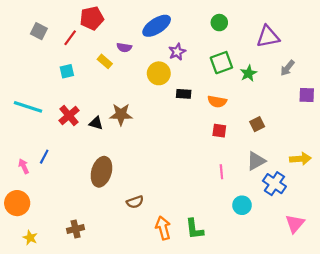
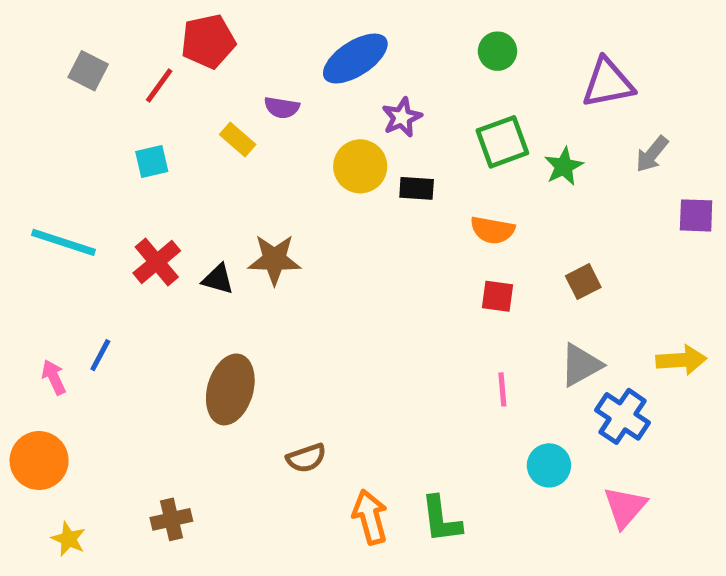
black rectangle: (184, 94) -> (417, 188), moved
pink triangle: (295, 224) -> (625, 507), moved

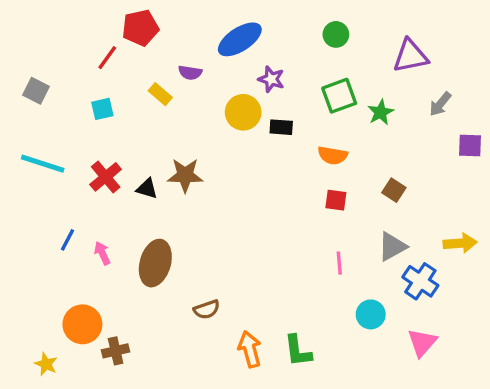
gray square: (88, 71) -> (36, 91), moved
purple star: (402, 117) -> (271, 79), turned -30
brown square: (583, 282) -> (394, 190), turned -30
pink arrow: (54, 377) -> (102, 253), moved
orange circle: (39, 461) -> (82, 324), moved

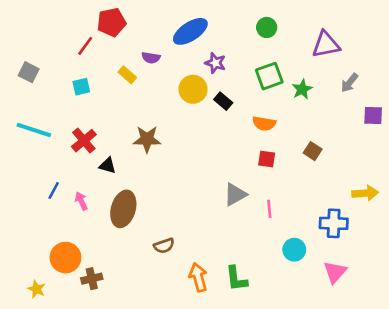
black rectangle: (281, 127) -> (223, 101), turned 36
black triangle: (147, 189) -> (108, 166), moved
gray triangle: (392, 246) -> (235, 194), moved
blue cross: (420, 281) -> (334, 223), turned -32

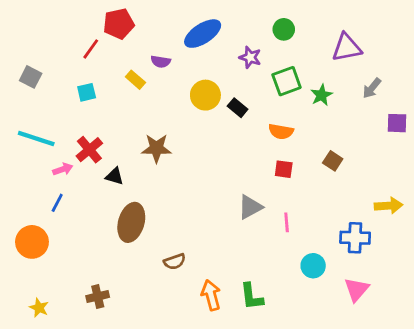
purple star: (215, 63) -> (250, 57), moved
pink arrow: (81, 201) -> (63, 169), moved, turned 96
orange circle: (65, 258) -> (32, 242), moved

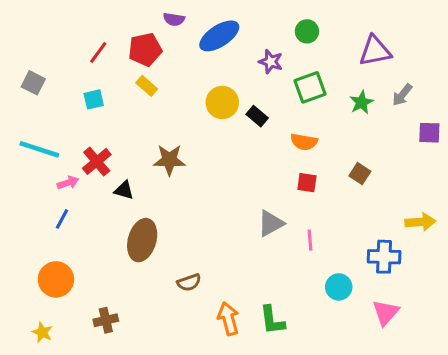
red pentagon: (119, 24) -> (145, 50), moved
purple semicircle: (161, 62) -> (174, 19), moved
green star: (321, 95) -> (361, 102), moved
orange circle: (32, 242) -> (56, 279), moved

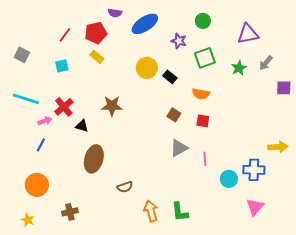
brown square: (360, 174) -> (174, 115), moved
cyan circle: (339, 287) -> (229, 179), moved

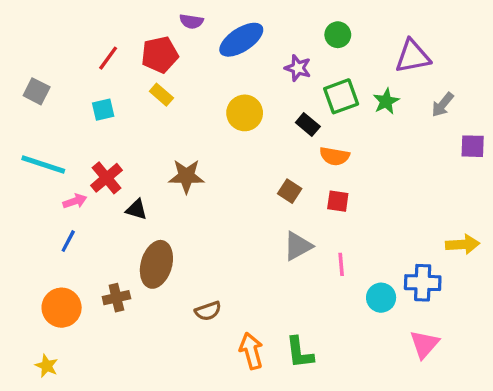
green star: (239, 68) -> (386, 101), moved
black rectangle: (170, 77) -> (308, 125), moved
brown cross: (70, 212) -> (116, 298), moved

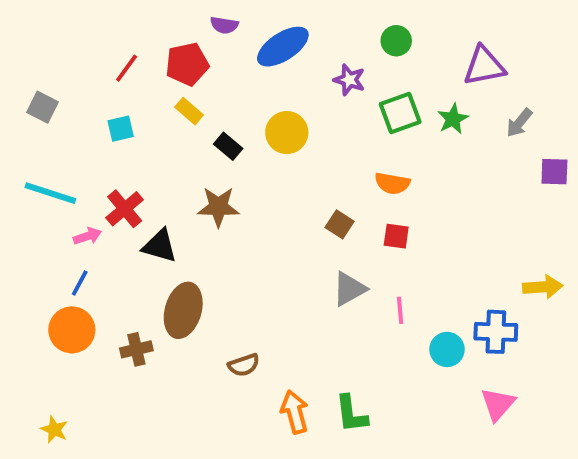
black rectangle: (308, 125) -> (228, 146), moved
black triangle: (136, 209) -> (160, 246), size x1.4
orange circle: (62, 308) -> (72, 330), moved

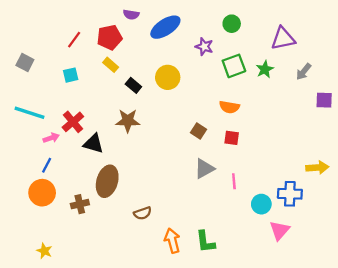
pink triangle: (498, 404) -> (280, 230), moved
yellow star: (54, 430) -> (44, 251), moved

